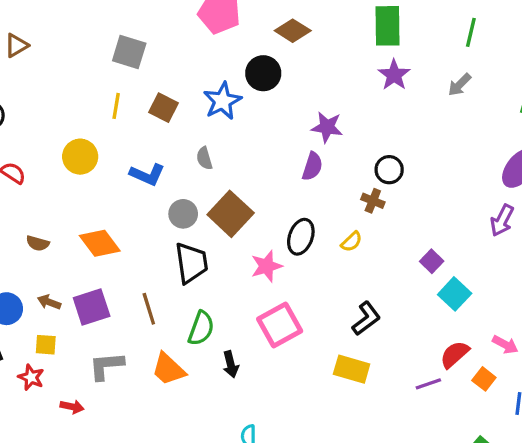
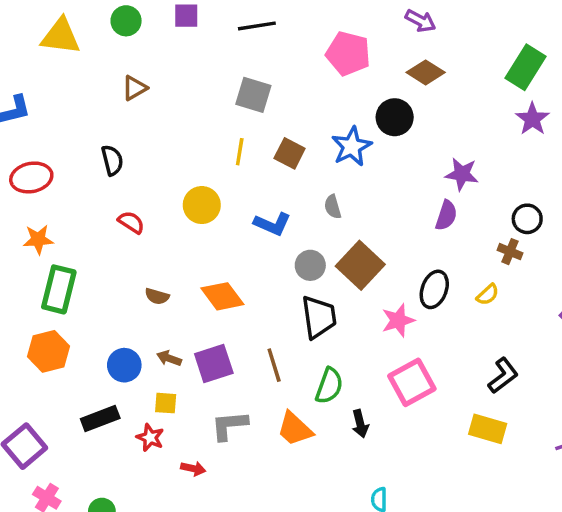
green rectangle: (388, 26) -> (525, 67), turned 33

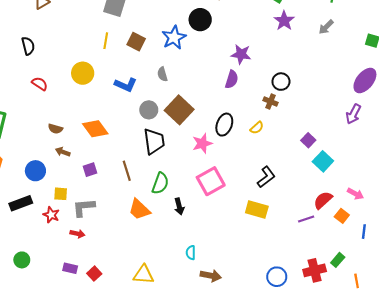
brown arrow: (169, 358) -> (63, 152), moved
purple square: (214, 363) -> (90, 170), size x0.6
gray L-shape: (229, 425) -> (84, 207), moved

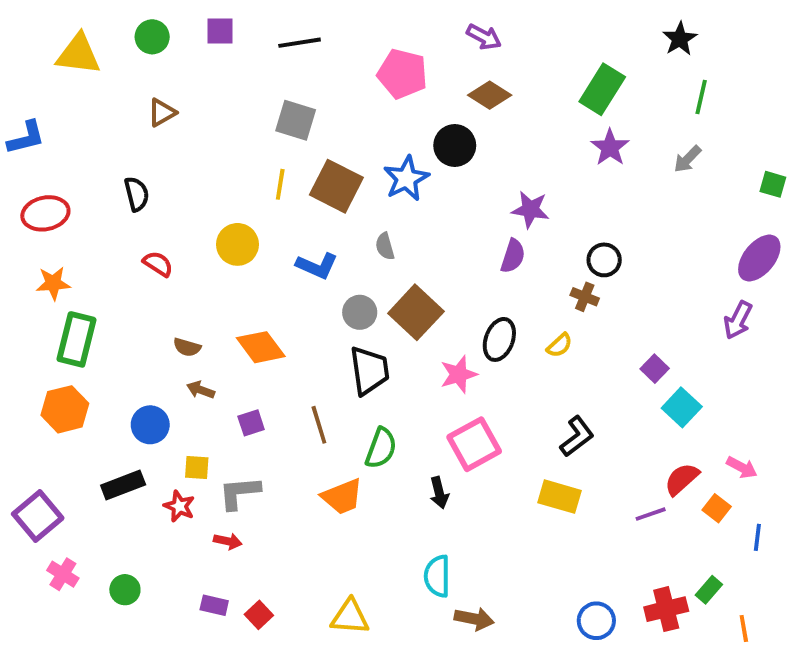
brown square: (136, 42) -> (336, 186), size x1.5
black arrow: (179, 206) -> (439, 493), moved
orange trapezoid: (139, 210) -> (342, 497), turned -65
cyan semicircle: (191, 253) -> (437, 576), size x1.5

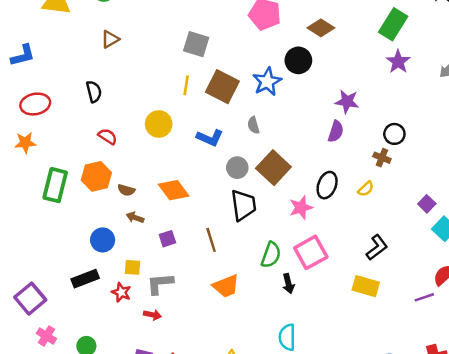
orange star: (53, 283) -> (25, 143), moved
orange hexagon: (65, 409) -> (96, 176), moved
green semicircle: (381, 448) -> (271, 255), moved

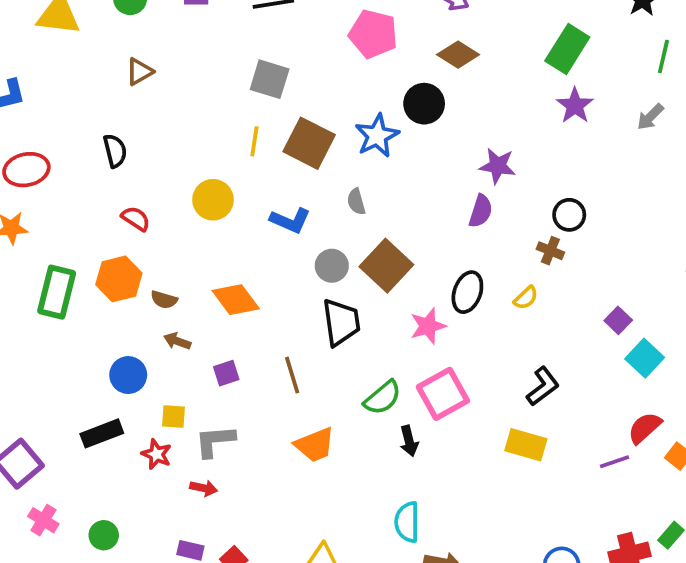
green semicircle: (271, 255) -> (383, 398), turned 30

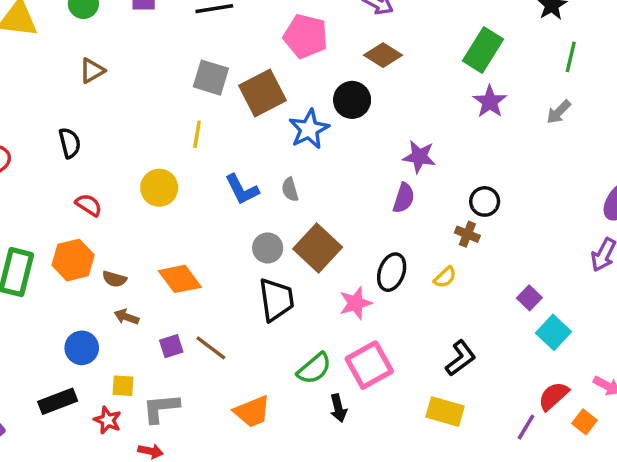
brown square: (309, 143) -> (263, 93), moved, turned 36
blue L-shape: (290, 220) -> (242, 189), moved, turned 39
brown line: (292, 375) -> (211, 348), moved, turned -36
purple line: (614, 462) -> (526, 427), turned -40

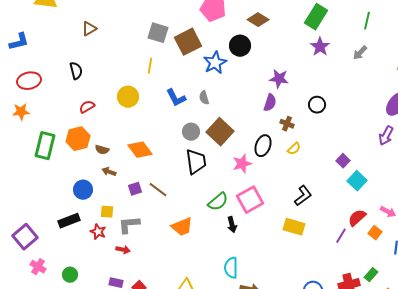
red semicircle: (89, 205) -> (87, 107), turned -63
brown cross: (467, 234) -> (287, 124), moved

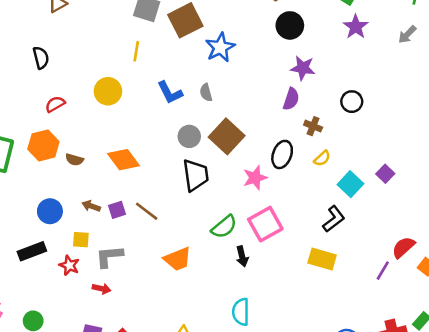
black circle: (240, 46) -> (290, 25), moved
brown arrow: (109, 172) -> (91, 206), moved
cyan square: (357, 181) -> (350, 184), moved

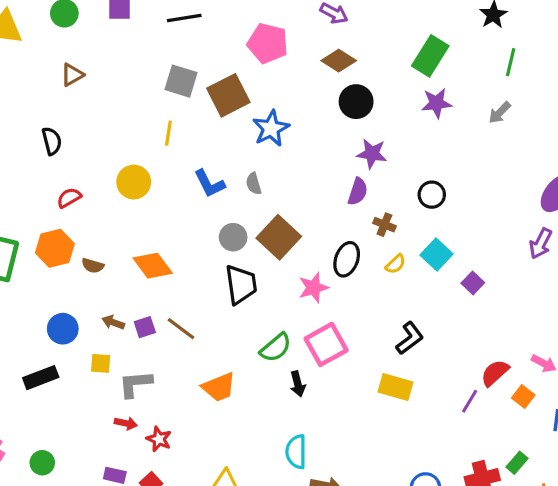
purple star: (356, 27) -> (437, 103), turned 30
cyan square: (350, 184) -> (437, 255), moved
red star: (69, 265) -> (159, 439), moved

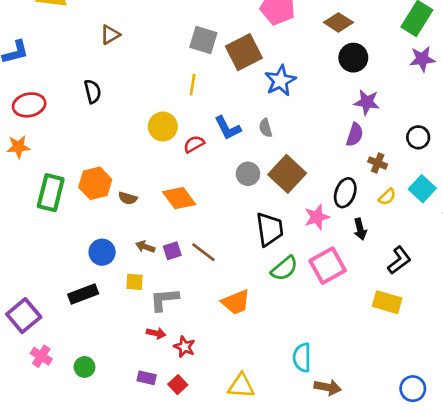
red semicircle: (69, 198) -> (194, 144), moved
black trapezoid: (241, 285) -> (270, 229), moved
black arrow: (298, 384) -> (360, 229), moved

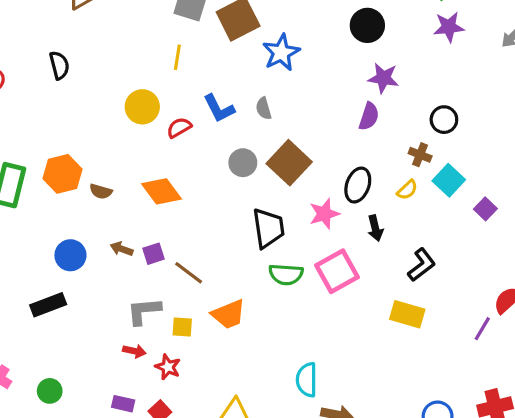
brown cross: (378, 163) -> (420, 155), moved
brown line: (203, 252) -> (189, 273), moved
green semicircle: (284, 268) -> (286, 274), turned 44
yellow square: (134, 282) -> (182, 327), moved

